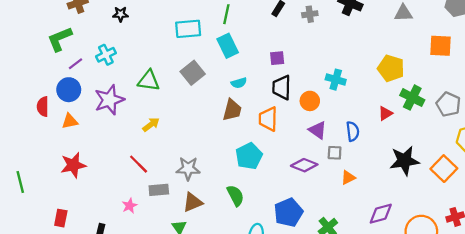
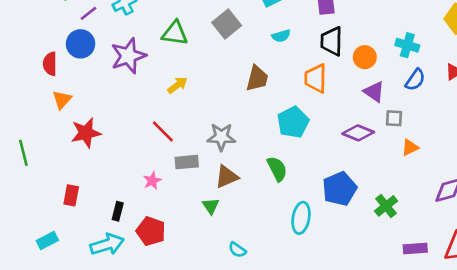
cyan cross: (336, 80) -> (407, 45), moved
brown trapezoid: (232, 110) -> (257, 78), moved
orange triangle: (70, 121) -> (62, 100), moved, turned -36
blue semicircle: (353, 131) -> (415, 80), moved, turned 42

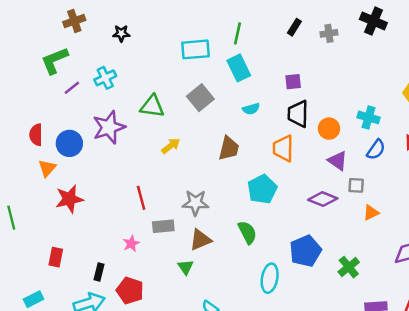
blue circle: (81, 44) -> (69, 143), moved
yellow arrow: (177, 85) -> (171, 146), moved
red line: (163, 132) -> (141, 198), turned 30

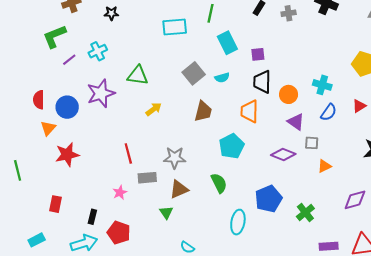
cyan rectangle: (239, 68) -> (227, 43), moved
gray square: (200, 98) -> (194, 73), moved

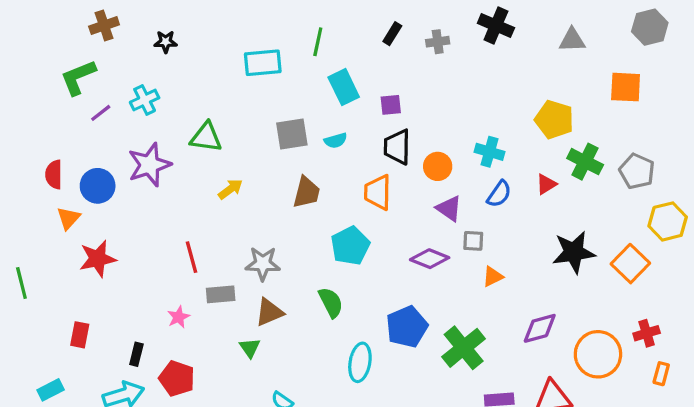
gray square: (194, 73) -> (292, 134), turned 30
green cross: (305, 213) -> (464, 348), size x1.5

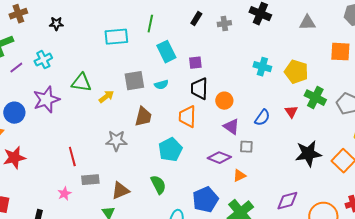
cyan cross: (489, 152) -> (262, 67), moved
red triangle: (546, 184) -> (291, 112), turned -32
yellow arrow: (230, 189) -> (106, 97), moved
gray star: (263, 264) -> (116, 141), moved
orange triangle: (493, 277) -> (239, 176), moved

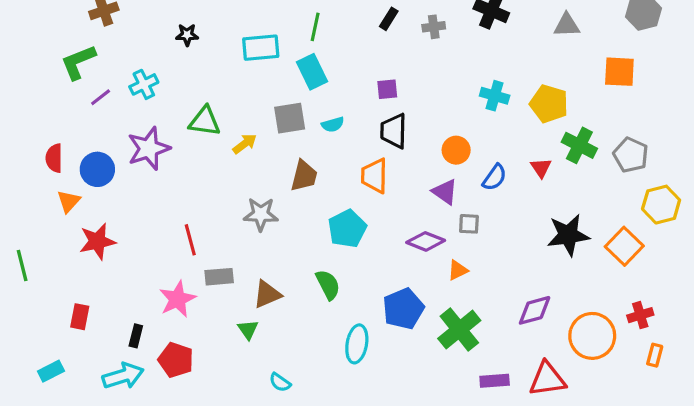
black star: (56, 24) -> (187, 35), moved
cyan rectangle: (166, 52) -> (312, 72), moved
orange circle: (224, 101) -> (456, 150), moved
pink star: (64, 194) -> (177, 299), size x1.6

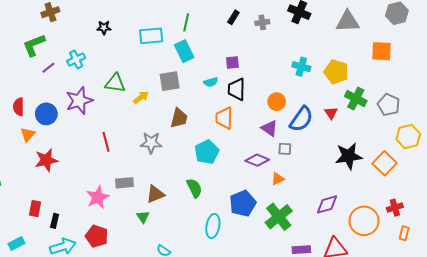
gray triangle: (567, 25) -> (348, 21), size x1.4
cyan semicircle: (333, 125) -> (211, 82), moved
blue semicircle: (495, 177) -> (301, 119), size x1.5
red line: (190, 240) -> (106, 142), moved
black rectangle: (136, 336) -> (55, 221), moved

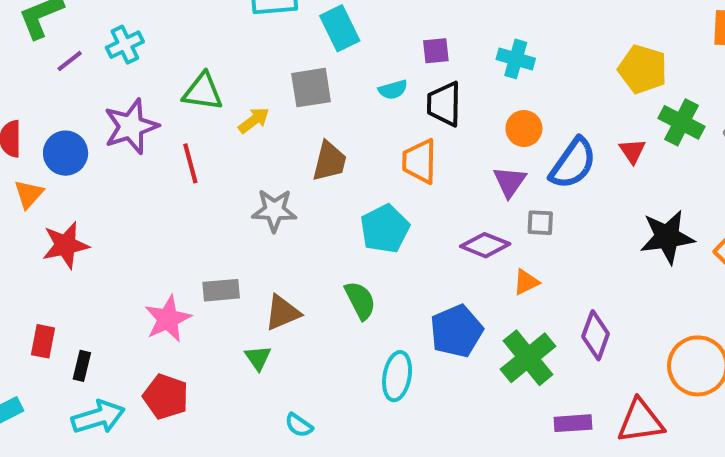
cyan cross: (301, 67) -> (516, 59), moved
purple triangle: (269, 128) -> (510, 182), turned 30
red line: (106, 142) -> (190, 163), moved
purple diamond: (327, 204) -> (596, 335), moved, turned -55

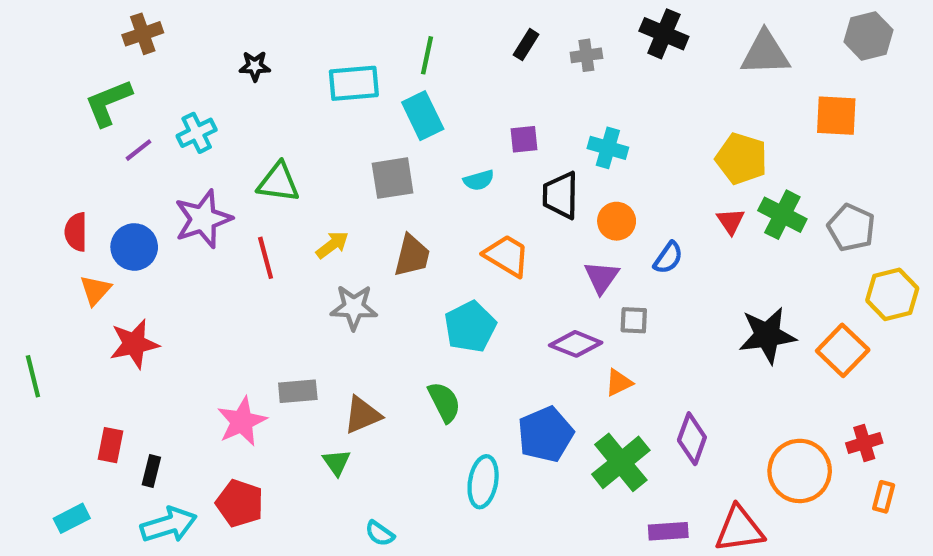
black trapezoid: (444, 104) -> (561, 195), moved
yellow arrow: (254, 120) -> (332, 245), moved
red triangle: (632, 151) -> (731, 221), moved
orange trapezoid: (420, 161) -> (507, 256), turned 120
blue semicircle: (573, 163) -> (668, 258), size x0.6

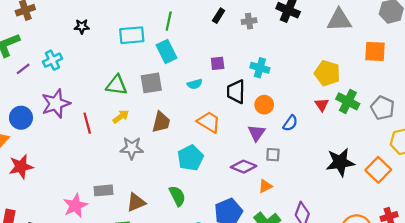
green triangle: (278, 182) -> (117, 85), moved

